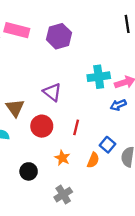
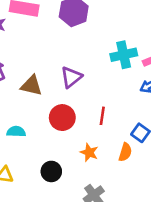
purple triangle: (52, 92) -> (71, 77), turned 48
brown triangle: (15, 108) -> (32, 86), moved, turned -36

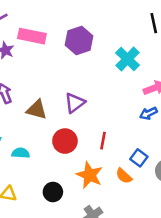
cyan cross: (124, 55) -> (127, 59), moved, turned -35
orange star: (89, 152) -> (90, 175), size x1.5
orange semicircle: (125, 152) -> (124, 176), turned 114

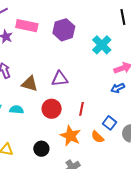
purple triangle: (75, 103) -> (60, 79), turned 30
cyan semicircle: (21, 153) -> (17, 110), moved

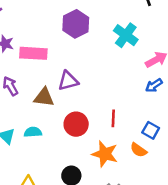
pink rectangle: (27, 26) -> (33, 53), moved
purple triangle: (60, 79) -> (68, 81), moved

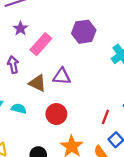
pink rectangle: (33, 53) -> (41, 44), turned -70
red line: (113, 118) -> (105, 117), moved

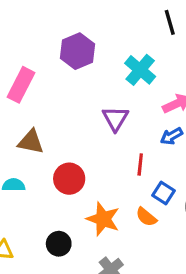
purple triangle: (62, 76) -> (115, 119), moved, turned -48

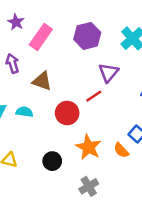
purple hexagon: (78, 51) -> (87, 36), moved
red line: (140, 165) -> (94, 96), moved, turned 42

